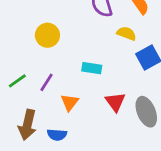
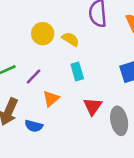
yellow semicircle: (126, 33) -> (70, 39), moved
cyan rectangle: (92, 68) -> (77, 71), turned 54

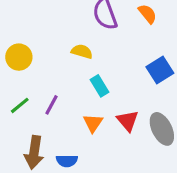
yellow circle: (43, 34) -> (19, 57), moved
orange triangle: (51, 99) -> (93, 123), moved

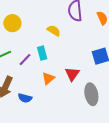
cyan rectangle: (99, 86) -> (42, 53), moved
red triangle: (128, 121) -> (72, 74), moved

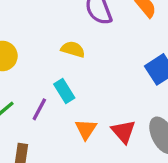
red triangle: (72, 74) -> (123, 132), moved

